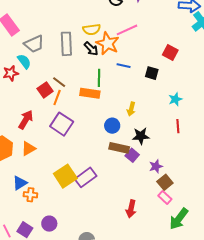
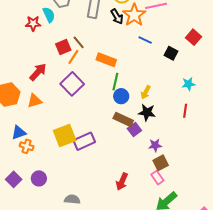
green line: (99, 78) -> (115, 82), moved
yellow arrow: (131, 109) -> (146, 92), moved

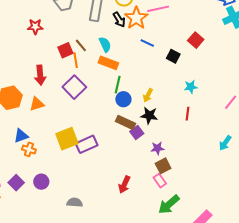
cyan semicircle: (49, 15) -> (105, 44), moved
orange line: (73, 57) -> (76, 60), turned -42
red arrow: (38, 72) -> (40, 75), turned 132

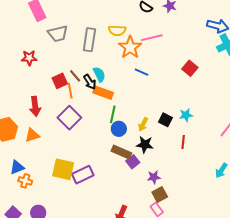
black arrow: (119, 20) -> (90, 82), moved
black square: (173, 56) -> (165, 120), moved
yellow square: (67, 139) -> (63, 169), turned 35

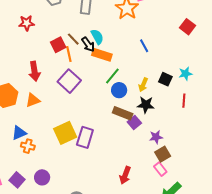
blue line: (142, 72) -> (144, 46), moved, turned 40
green line: (113, 114) -> (112, 76), turned 30
yellow square: (63, 169) -> (65, 133), turned -35
purple rectangle: (83, 175) -> (85, 137), turned -45

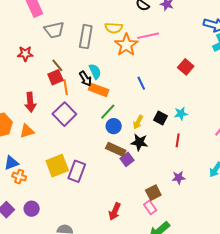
brown line: (73, 39) -> (57, 65), moved
purple star: (156, 137) -> (179, 178), moved

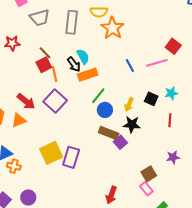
pink line: (148, 36) -> (157, 63), moved
orange rectangle: (99, 90) -> (88, 75), turned -36
red arrow: (30, 102) -> (26, 101), moved, turned -42

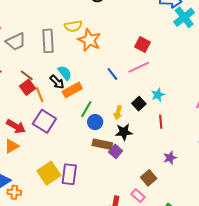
red square: (173, 46) -> (143, 44), moved
black square: (151, 99) -> (139, 104), turned 32
pink rectangle: (146, 189) -> (138, 196), moved

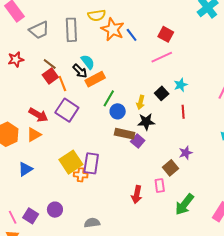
blue line: (112, 74) -> (132, 35), moved
purple star: (170, 158) -> (186, 153), moved
orange cross: (14, 192) -> (81, 175), moved
pink rectangle: (138, 196) -> (160, 185), turned 40

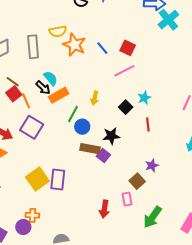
blue line: (132, 35) -> (102, 48), moved
yellow arrow: (141, 102) -> (95, 98), moved
orange cross: (81, 175) -> (32, 215), moved

